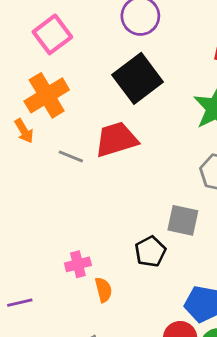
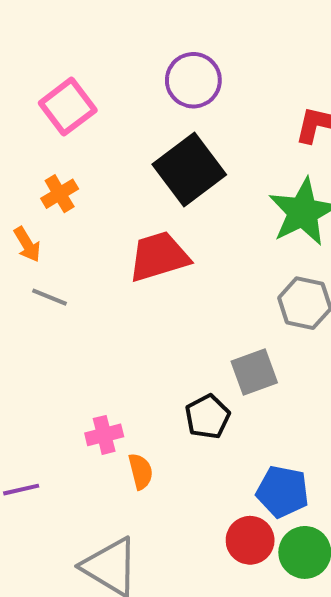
orange cross: (47, 95) -> (60, 194), size x0.6
gray line: (71, 156) -> (49, 297), moved
gray square: (183, 220) -> (254, 372), turned -32

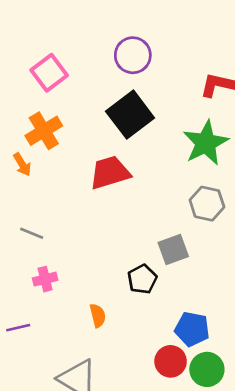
orange cross: (60, 194) -> (44, 131), size x1.5
gray line: (49, 297) -> (32, 233), moved
pink cross: (104, 435) -> (45, 279), moved

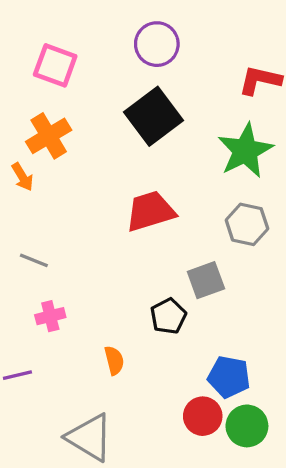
pink square: (49, 73) -> (55, 65), turned -33
red trapezoid: (110, 173) -> (150, 211), moved

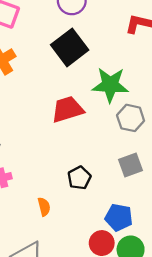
green star: (245, 151) -> (110, 85), moved, turned 30
gray square: (206, 280) -> (131, 165), moved

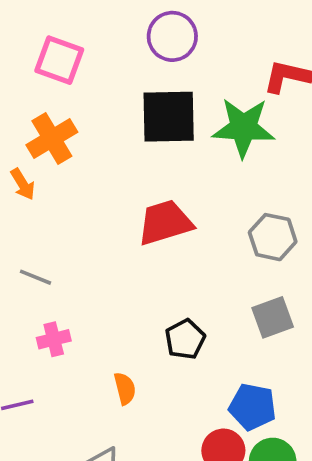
black square: (70, 47) -> (169, 117), turned 36
green star: (110, 85) -> (243, 128), moved

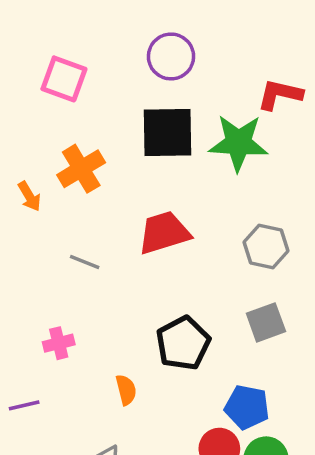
orange cross: (52, 139) -> (81, 169), moved
gray line: (35, 277) -> (85, 262), moved
black pentagon: (185, 339) -> (183, 343), size x1.4

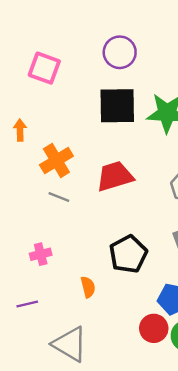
orange cross: (81, 169) -> (56, 161), moved
orange arrow: (29, 196) -> (20, 130), moved, turned -150
purple line: (24, 405) -> (27, 304), moved

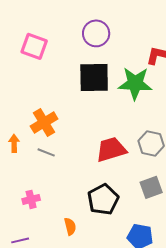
orange arrow: (20, 130) -> (14, 143), moved
red trapezoid: (115, 176) -> (111, 149), moved

